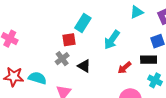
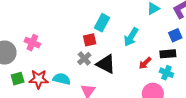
black triangle: (84, 66) -> (106, 64), size x1.5
cyan cross: (155, 80) -> (166, 73), moved

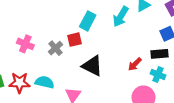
cyan arrow: (131, 37) -> (121, 17), moved
pink cross: (32, 43) -> (25, 44), moved
gray cross: (84, 59) -> (55, 48), moved

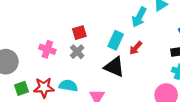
cyan rectangle: (88, 21) -> (116, 40), moved
red square: (75, 40) -> (79, 33), moved
red arrow: (135, 64) -> (136, 48), moved

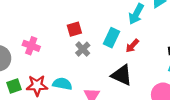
pink cross: (47, 49) -> (31, 46), moved
gray cross: (77, 52) -> (83, 49), moved
black triangle: (114, 67) -> (122, 75), moved

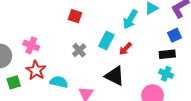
red square: (74, 29) -> (75, 16), moved, turned 32
red star: (37, 85) -> (36, 70), moved, turned 30

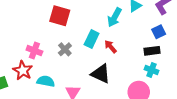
red square: (75, 16) -> (60, 16), size x1.5
pink cross: (31, 45) -> (34, 51), moved
red arrow: (125, 49) -> (111, 47), turned 96

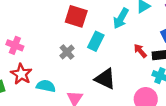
red square: (60, 16) -> (76, 16), moved
red arrow: (111, 47) -> (140, 51), moved
pink cross: (34, 51) -> (15, 45), moved

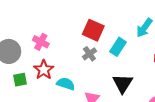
red square: (76, 16) -> (93, 30), moved
black triangle: (105, 79) -> (123, 83), turned 30

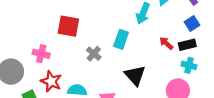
red square: (93, 30) -> (68, 26), moved

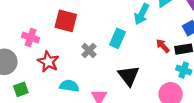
pink cross: (41, 54) -> (31, 37), moved
red star: (51, 81) -> (48, 62), moved

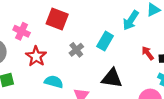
black triangle: (129, 76) -> (112, 78), turned -50

